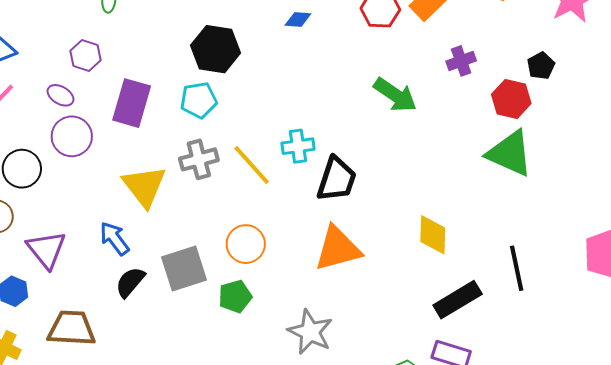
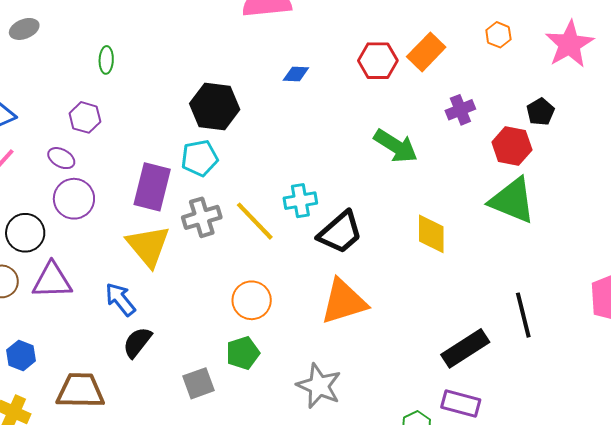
purple rectangle: (132, 103) -> (152, 187), moved
black trapezoid: (337, 179) -> (340, 232), turned 33
yellow diamond: (433, 235) -> (431, 234), moved
purple triangle: (46, 250) -> (52, 281), moved, turned -51
gray square: (184, 269) -> (199, 383), moved, size x0.7

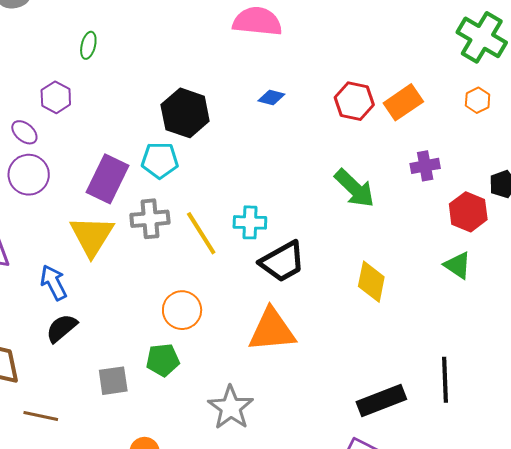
green triangle: (512, 200) -> (458, 265), size x0.6

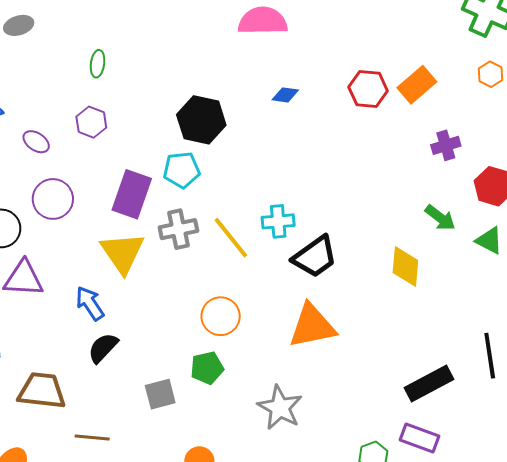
purple hexagon: (56, 97) -> (91, 122), moved
purple ellipse: (24, 132) -> (36, 142), moved
green arrow: (354, 188) -> (440, 218), moved, size x0.7

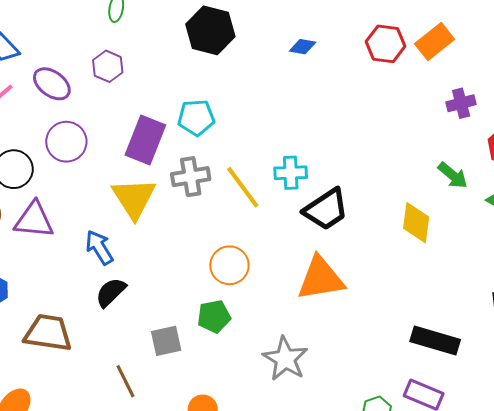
black hexagon: (201, 120) -> (210, 30), moved
purple ellipse: (36, 142) -> (52, 84), size x1.4
black rectangle: (429, 383) -> (435, 340), turned 42
brown line: (92, 437) -> (125, 381), moved, turned 56

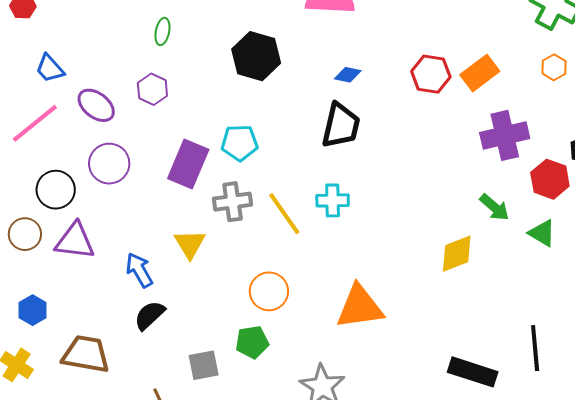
purple cross: (461, 103) -> (505, 135), size x1.6
yellow triangle: (134, 198) -> (190, 244), moved, size x0.7
black trapezoid: (326, 209) -> (341, 126), moved, turned -45
yellow diamond: (416, 223) -> (457, 254), turned 60

